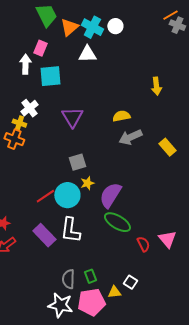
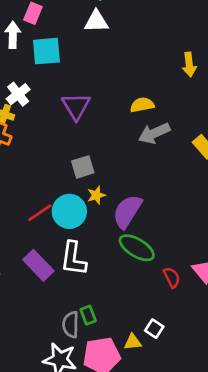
green rectangle: (90, 276) -> (88, 315), moved

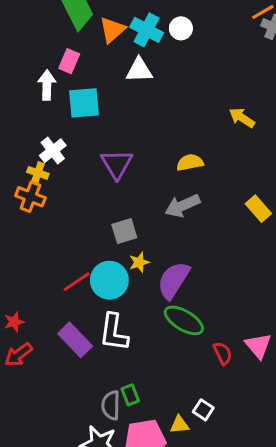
yellow arrow: (189, 65) -> (242, 118), turned 130
gray arrow: (154, 133) -> (182, 206), moved

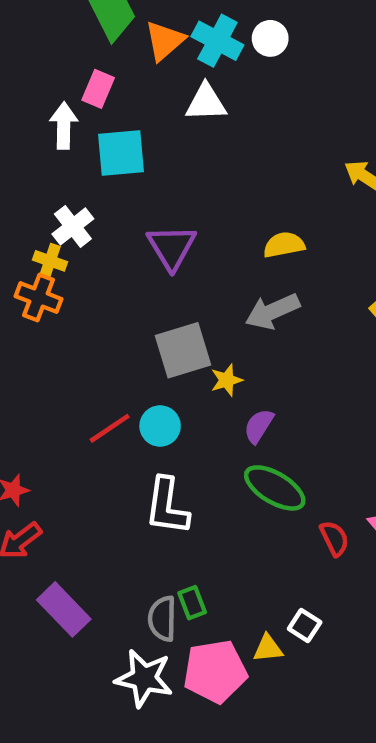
gray square: (124, 231) -> (183, 350), size x1.4
yellow star: (139, 262) -> (227, 380), moved
cyan circle: (109, 280) -> (160, 426), size x0.7
purple semicircle: (173, 280) -> (259, 426), size x0.6
purple rectangle: (75, 340) -> (64, 609), moved

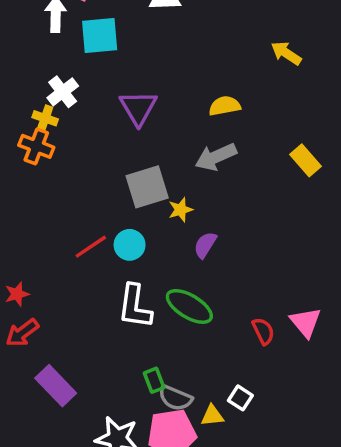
green ellipse: (275, 488) -> (189, 306), moved
gray semicircle: (162, 619) -> (175, 398), moved, turned -68

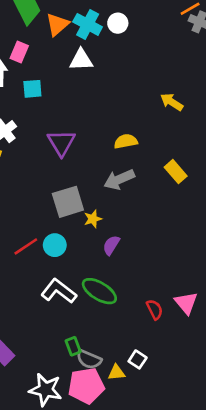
cyan square: (100, 36) -> (32, 89), size x0.7
yellow rectangle: (305, 160) -> (176, 172), moved
white L-shape: (135, 306) -> (59, 291), turned 120

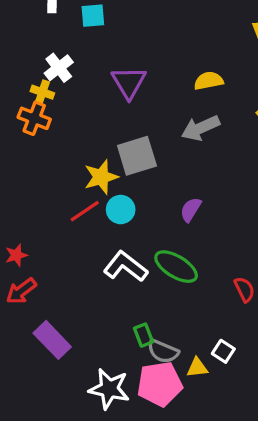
yellow star: (93, 219) -> (101, 177), moved, size x1.5

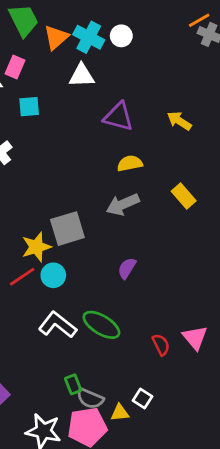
purple triangle: (129, 82) -> (118, 117), moved, turned -44
purple semicircle: (191, 210) -> (127, 268), moved

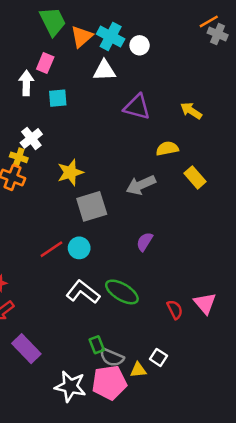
white circle: (121, 36) -> (140, 45), moved
yellow semicircle: (130, 163) -> (167, 148), moved
yellow star: (36, 247) -> (70, 172), moved

